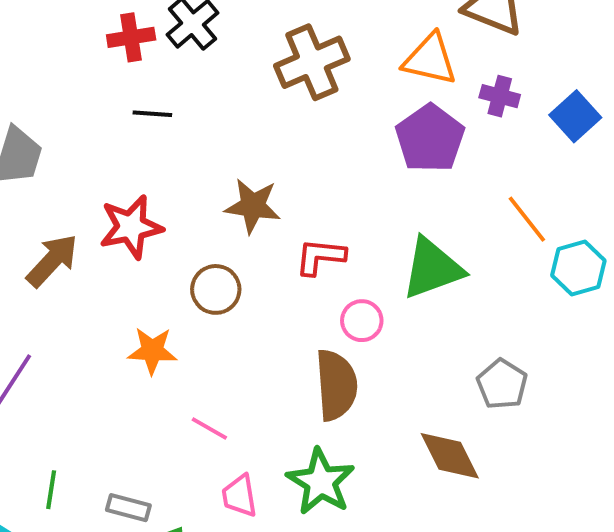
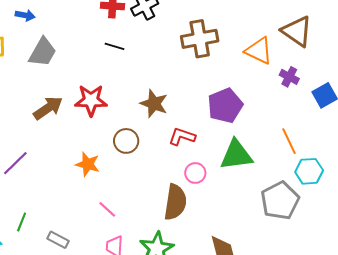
purple pentagon: (430, 138) -> (225, 106), moved
gray pentagon: (502, 384) -> (280, 201), moved, size x1.5

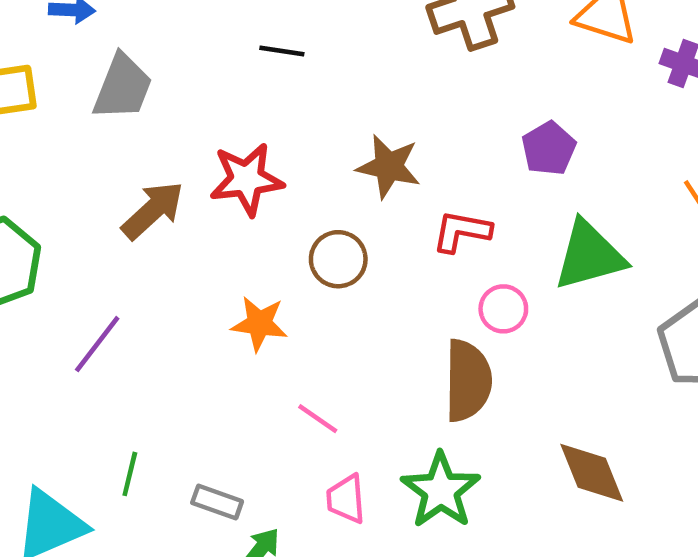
purple pentagon: (225, 106) -> (549, 148), size x0.7

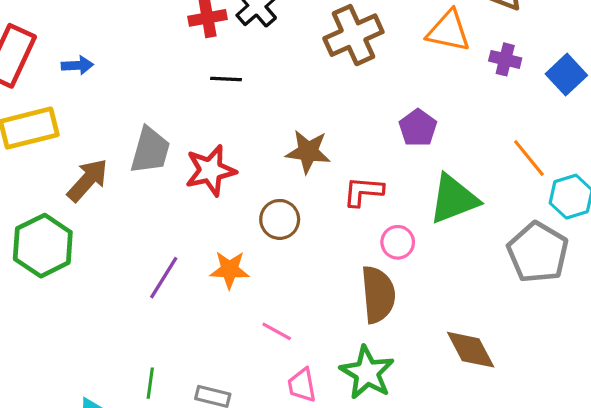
gray trapezoid: (123, 87) -> (150, 150), moved
brown arrow: (153, 210) -> (88, 180), moved
purple line: (97, 344) -> (164, 278), moved

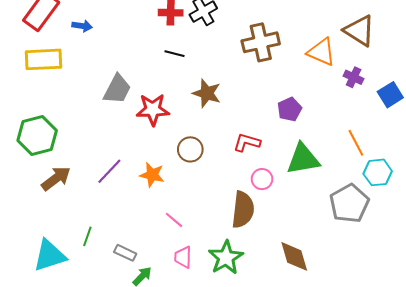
brown star: (308, 152) -> (207, 93), moved
brown arrow: (88, 180) -> (56, 178), moved

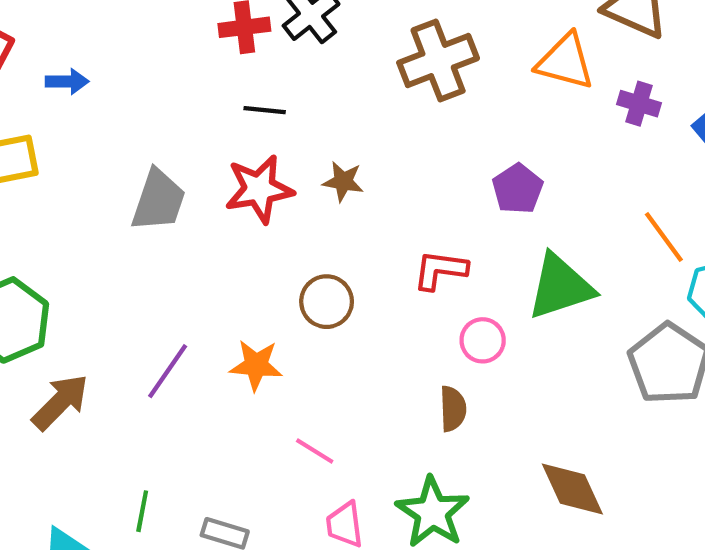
brown star: (207, 93) -> (343, 181), size x0.7
red star: (153, 110) -> (259, 189), moved
brown semicircle: (243, 210) -> (453, 409), size x0.6

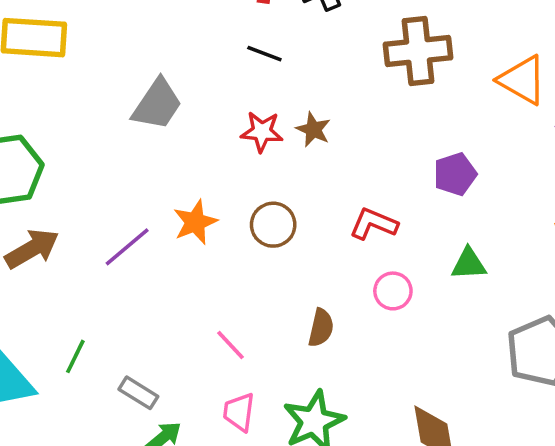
red star: (259, 189) -> (262, 132), moved, size x0.7
green triangle: (560, 287) -> (469, 264), size x0.6
orange star: (256, 365) -> (195, 222), moved, turned 30
brown semicircle: (453, 409) -> (321, 328), moved

